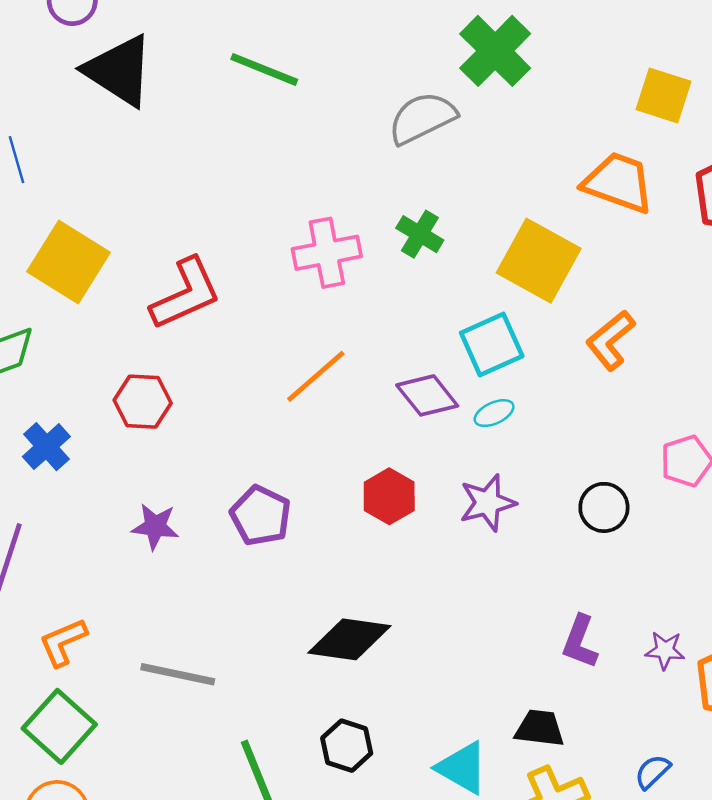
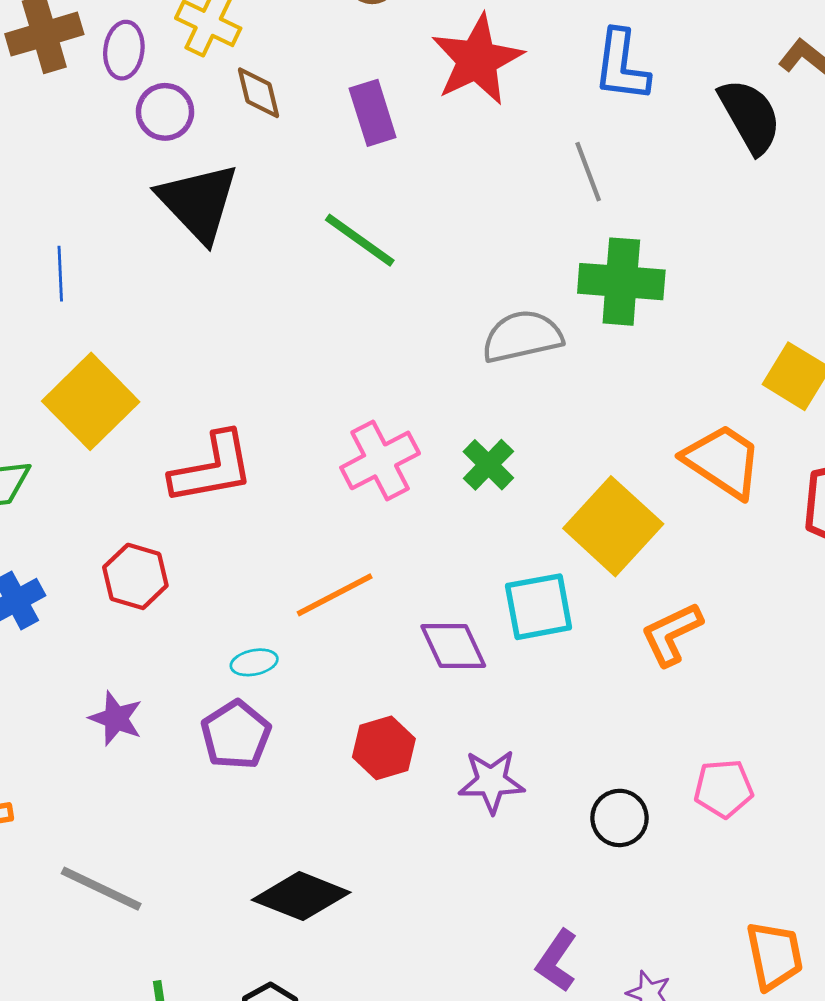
green cross: (495, 51) -> (621, 282), turned 36
pink cross: (327, 253) -> (380, 460), turned -30
cyan ellipse: (494, 413) -> (254, 662), moved

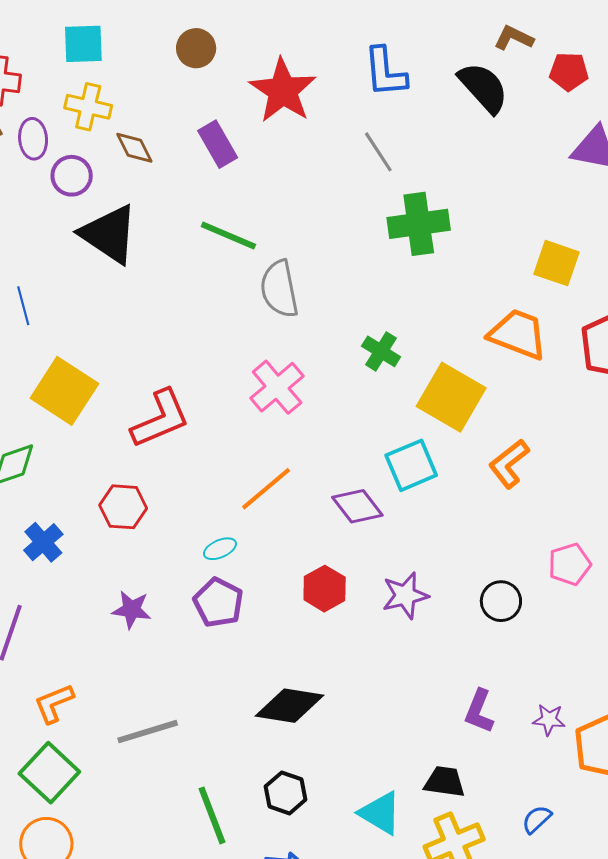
gray semicircle: (522, 336) -> (279, 289), moved, turned -76
green cross: (488, 465) -> (381, 351), moved
gray line: (101, 889) -> (148, 732), turned -30

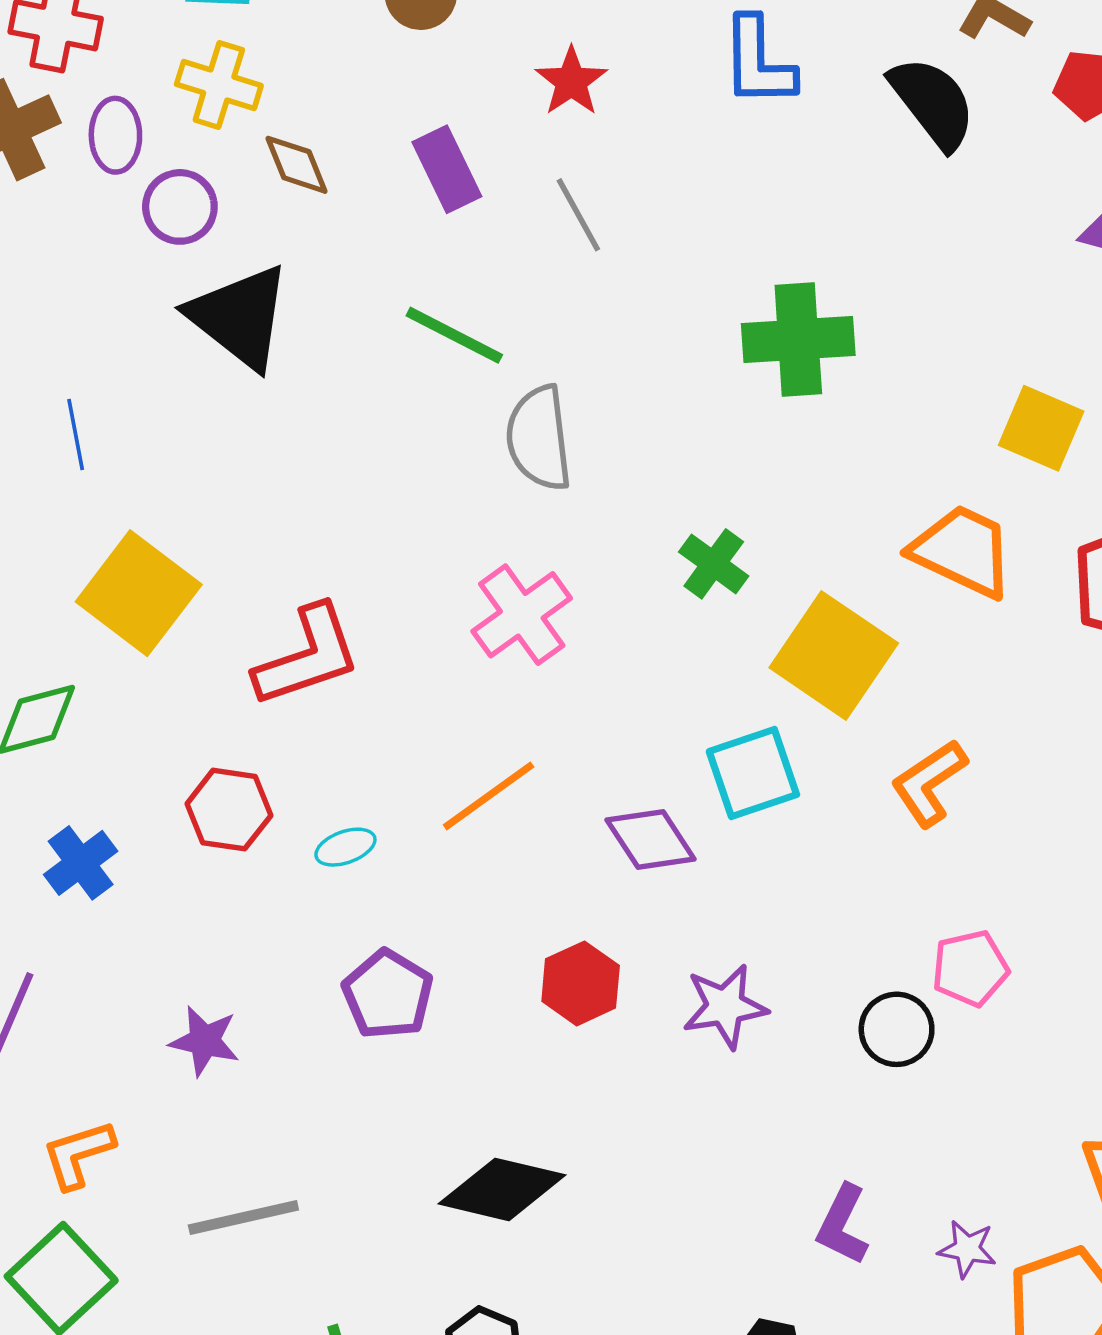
red star: (283, 91) -> (571, 81), size x0.6
gray line: (378, 152) -> (578, 215), moved
cyan ellipse: (220, 549) -> (345, 847), moved
pink pentagon: (570, 564) -> (970, 968), moved
purple star: (132, 610) -> (205, 1041), moved

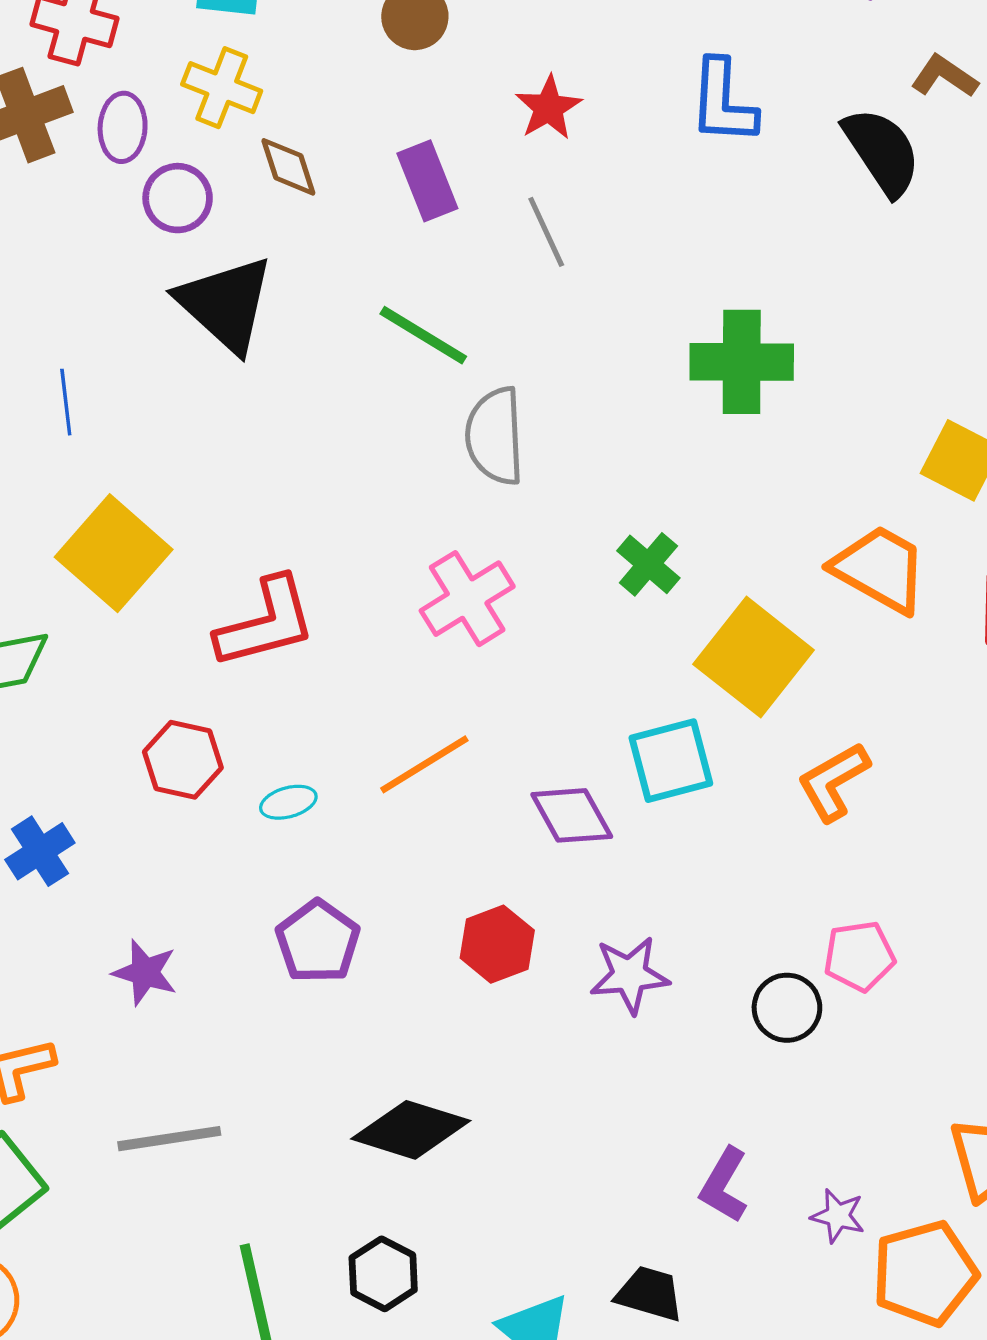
blue cross: (81, 863) -> (40, 851), moved

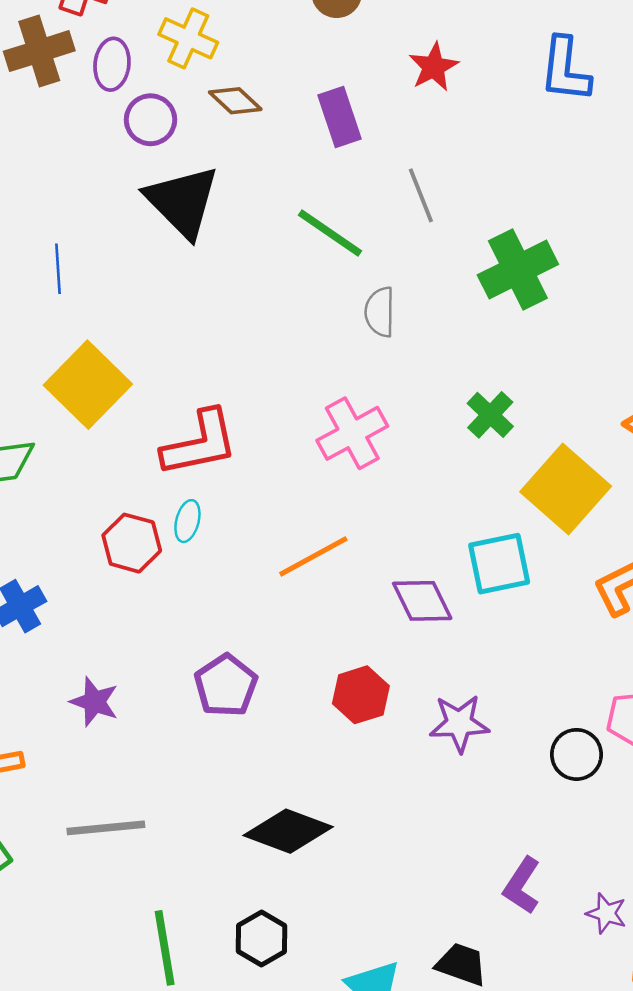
brown diamond: (288, 167) -> (235, 101), turned -32
gray line: (546, 232) -> (421, 195), moved
green cross: (742, 362) -> (518, 270), moved, turned -30
gray semicircle: (495, 436) -> (380, 312), size x0.7
cyan ellipse: (288, 802) -> (187, 521), moved, turned -63

